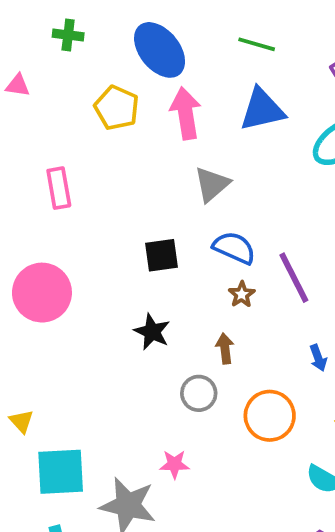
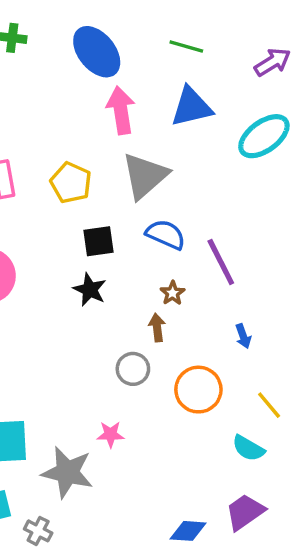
yellow pentagon: (117, 108) -> (71, 183), moved
gray triangle: (212, 184) -> (145, 176), size x1.4
brown star: (242, 294) -> (173, 293), moved
black star: (152, 332) -> (90, 290), moved

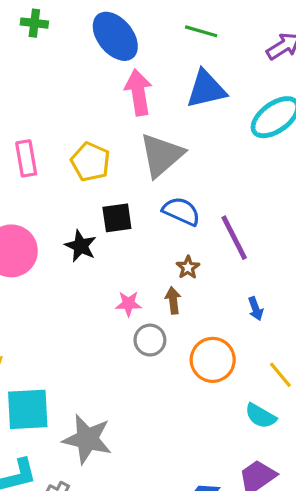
black star: (90, 290) -> (81, 246), moved
pink star: (110, 434) -> (128, 304), moved

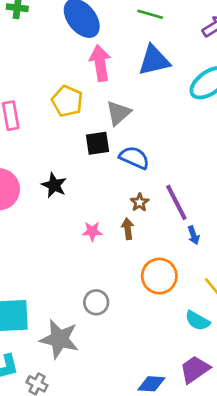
gray triangle: (162, 155) -> (119, 113), size x0.7
yellow pentagon: (91, 162) -> (67, 101), moved
black square: (117, 218) -> (97, 143), moved
purple line: (234, 238) -> (176, 202), moved
gray circle: (150, 340) -> (96, 302), moved

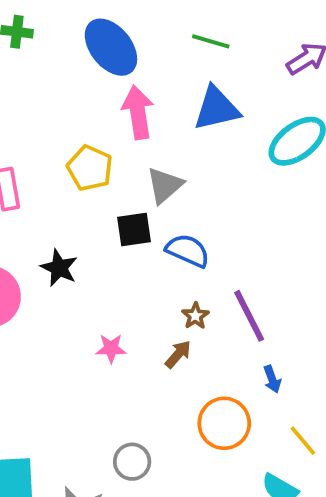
black star: (54, 185) -> (59, 268), moved
brown arrow: (128, 229) -> (178, 354), turned 48
pink star: (92, 231) -> (111, 348), moved
blue arrow: (193, 235) -> (272, 379), moved

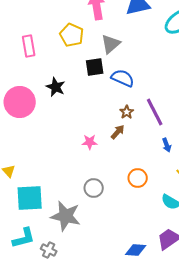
pink star: (111, 348) -> (90, 142), moved
orange circle: (224, 423) -> (138, 178), moved, size x0.7

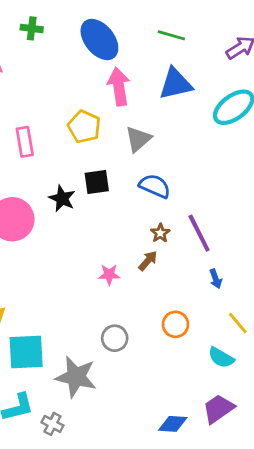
black square: (95, 67) -> (97, 182), moved

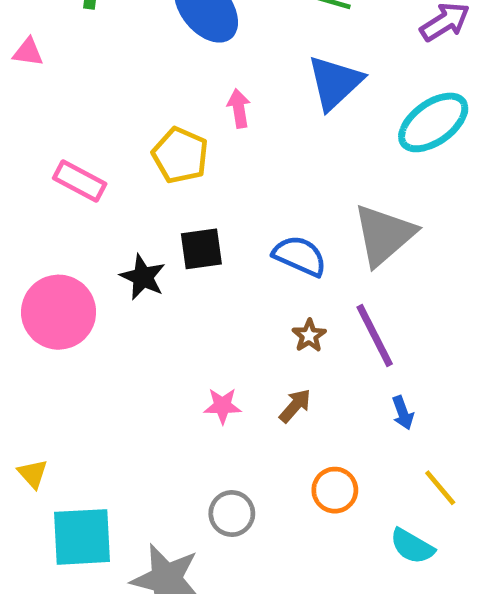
blue triangle: (176, 84) -> (335, 83), turned -30
pink arrow: (119, 87) -> (239, 108), moved, size x0.6
gray triangle: (138, 139) -> (384, 235), moved, size x1.4
pink rectangle: (25, 142) -> (80, 181), turned -52
brown arrow: (148, 261) -> (295, 406), moved

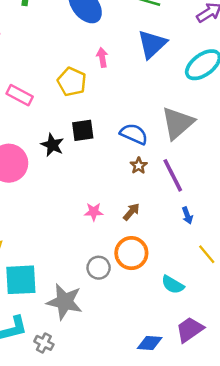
brown star: (309, 336) -> (139, 166), moved
orange circle: (335, 490) -> (131, 253), moved, size x1.4
cyan semicircle: (412, 546) -> (173, 285), moved

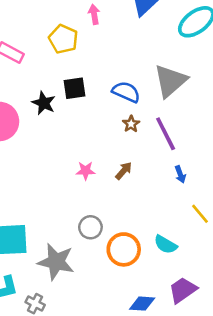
orange circle: (131, 253) -> (124, 249), moved

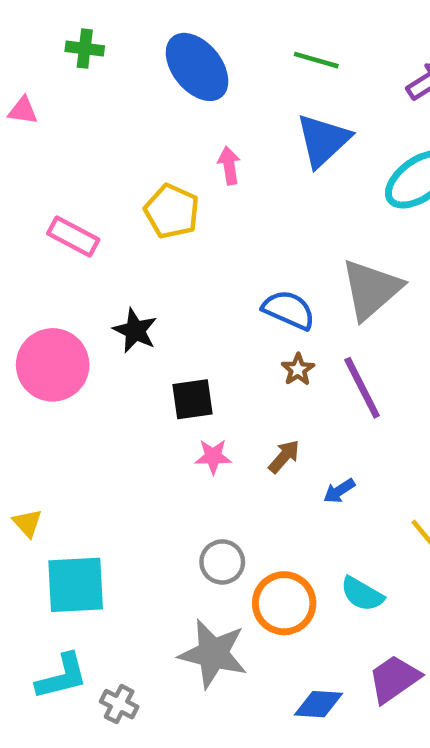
black square: (74, 88) -> (192, 399), moved
blue arrow: (180, 174) -> (339, 491), moved, turned 77
gray star: (56, 262) -> (213, 654), moved

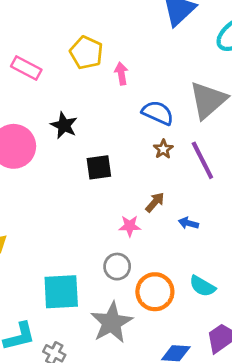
pink arrow: (229, 165) -> (121, 74), moved
pink star: (213, 457) -> (130, 226), moved
blue arrow: (339, 491) -> (188, 223), turned 48
cyan square: (76, 585) -> (61, 292), moved
gray star: (213, 654) -> (112, 322), turned 30

